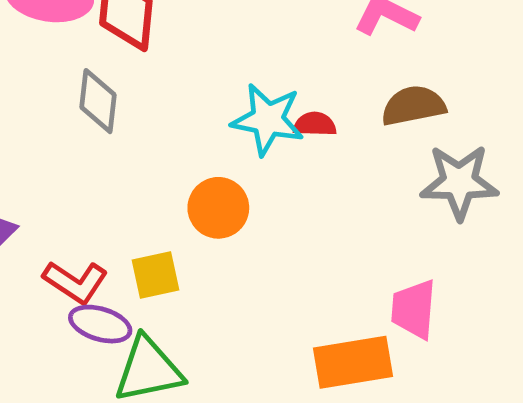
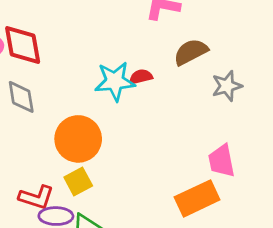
gray star: (459, 182) -> (227, 86), size x0.7
orange circle: (218, 208) -> (78, 139), moved, size x1.4

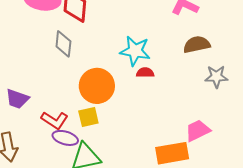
red semicircle: (141, 77) -> (145, 73), moved
pink trapezoid: (222, 161) -> (198, 131), turned 60

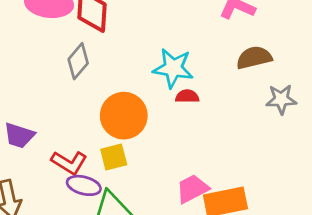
gray diamond: (63, 44) -> (78, 61), turned 36
pink trapezoid: (198, 131) -> (192, 189), moved

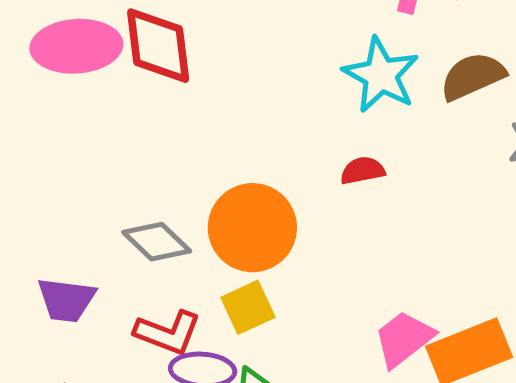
gray diamond: (78, 61) -> (157, 242), moved, turned -76
cyan star: (173, 68) -> (381, 75), moved, turned 30

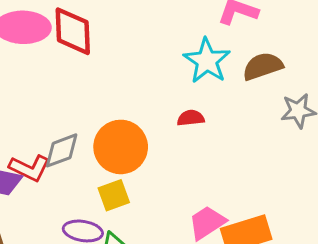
gray diamond: (157, 242) -> (62, 150), turned -69
red L-shape: (168, 333) -> (30, 168), moved

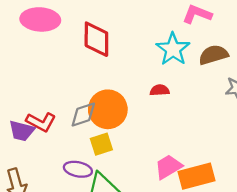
red diamond: (73, 31) -> (96, 39), moved
gray diamond: (62, 150) -> (83, 114), moved

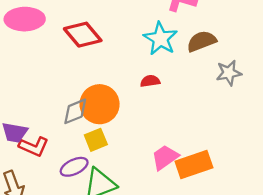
red diamond: (96, 39) -> (83, 35), turned -36
red L-shape: (41, 122) -> (34, 147), moved
purple ellipse: (78, 169) -> (74, 167), turned -32

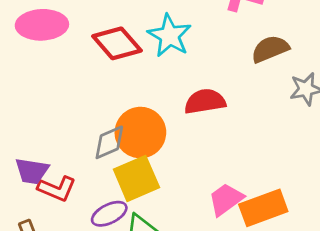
cyan star: (160, 39) -> (170, 36), moved
red semicircle: (150, 81) -> (205, 101), size x1.6
yellow square: (96, 140) -> (136, 178), size x1.5

